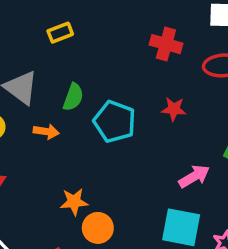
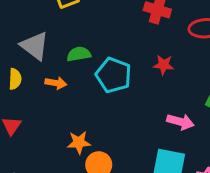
green semicircle: (73, 97) -> (79, 54), turned -120
pink arrow: (194, 176) -> (180, 122), turned 45

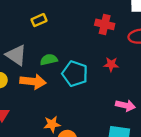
orange arrow: (56, 83) -> (33, 82), size x1.6

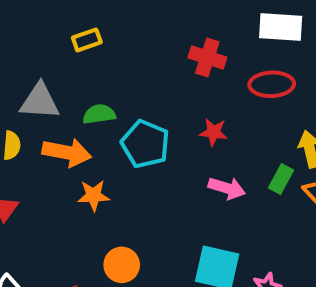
gray triangle: (16, 55) -> (40, 101), turned -35
pink arrow: (126, 105) -> (227, 188), moved
orange star: (52, 124) -> (94, 196), moved

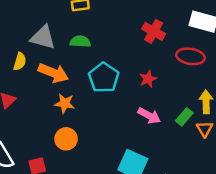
green semicircle: (99, 114) -> (80, 42), moved
red star: (214, 132) -> (148, 79), turned 30
orange circle: (122, 265) -> (66, 139), moved

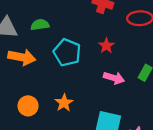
orange star: (65, 103) -> (64, 103), moved, turned -30
orange circle: (66, 139) -> (28, 106), moved

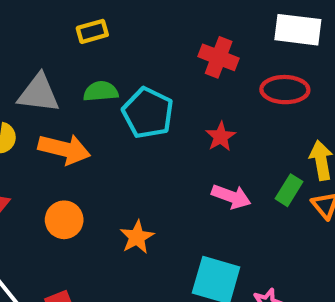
cyan pentagon: (67, 52) -> (148, 113), moved
orange circle: (28, 106) -> (64, 220), moved

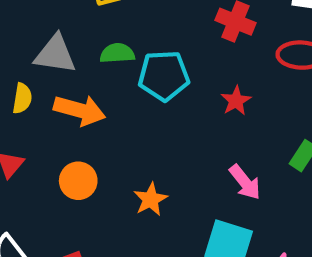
cyan pentagon: (148, 113) -> (164, 76), turned -30
pink arrow: (231, 197) -> (245, 182), moved, turned 30

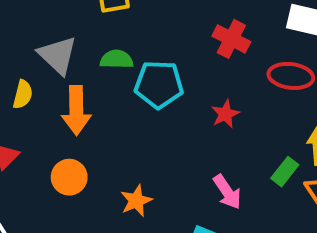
gray triangle: (55, 54) -> (58, 55), turned 30
orange arrow: (80, 110) -> (76, 110), turned 69

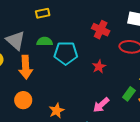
pink arrow: (227, 192) -> (101, 105), turned 84

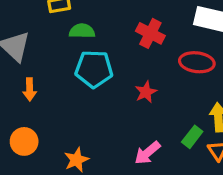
green semicircle: (45, 42) -> (82, 31), moved
orange arrow: (26, 67) -> (30, 89), size x0.6

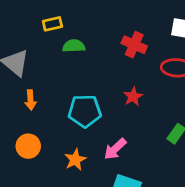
cyan pentagon: (94, 69) -> (85, 111), moved
pink arrow: (147, 153) -> (115, 149), moved

